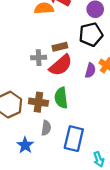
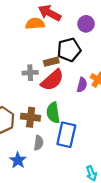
black pentagon: (91, 34) -> (69, 50), moved
blue rectangle: (74, 139) -> (66, 135), moved

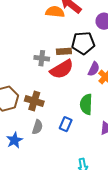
purple semicircle: (82, 85) -> (94, 69), moved
green semicircle: (53, 113) -> (86, 104), moved
blue rectangle: (66, 135) -> (66, 124), size x0.6

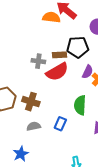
gray semicircle: (37, 127) -> (34, 126), turned -120
blue star: (14, 140) -> (21, 154), moved

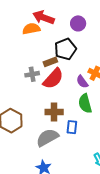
purple semicircle: (88, 72) -> (82, 82), moved, turned 136
brown cross: (31, 102) -> (54, 112), moved
gray semicircle: (34, 126) -> (47, 138), size x1.6

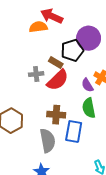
purple circle: (78, 23) -> (89, 38), moved, size x1.5
brown rectangle: (50, 62) -> (56, 63), turned 48
blue rectangle: (72, 127) -> (74, 132), size x1.5
gray semicircle: (47, 138) -> (48, 141), turned 105

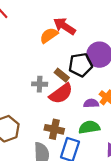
orange semicircle: (38, 27) -> (49, 35), turned -36
purple semicircle: (87, 85) -> (91, 103), turned 112
green semicircle: (89, 108) -> (89, 127), turned 84

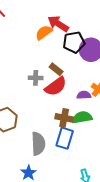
black pentagon: (81, 65) -> (74, 42), moved
brown cross: (54, 129) -> (64, 118), moved

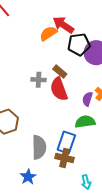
red semicircle: (56, 86) -> (59, 89), turned 105
purple semicircle: (84, 95) -> (87, 99), turned -72
brown cross: (64, 118) -> (64, 158), moved

